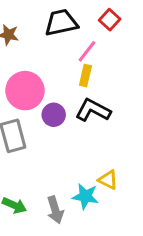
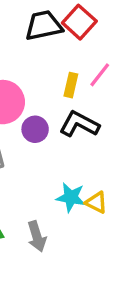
red square: (110, 20) -> (79, 22), moved, size x1.4
pink line: (87, 51) -> (100, 75), moved
cyan star: (85, 196) -> (71, 197), moved

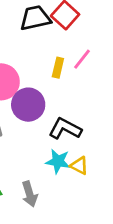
black L-shape: (79, 124) -> (65, 129), moved
purple circle: (35, 129) -> (28, 105), size x1.5

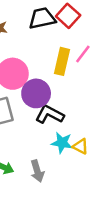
yellow rectangle: (58, 68) -> (62, 61), size x1.5
black L-shape: (65, 129) -> (50, 114), moved

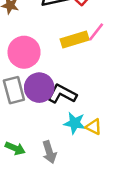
yellow rectangle: (62, 61) -> (75, 40), turned 60
purple circle: (36, 93) -> (39, 88), moved

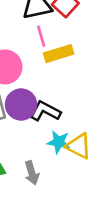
pink line: (96, 32) -> (41, 36), moved, turned -54
yellow triangle: (94, 127) -> (79, 146), size x1.5

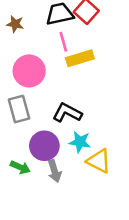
purple circle: (21, 104) -> (44, 146), moved
yellow triangle: (79, 146) -> (99, 161), moved

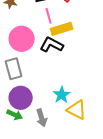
black L-shape: (67, 113) -> (52, 45), moved
cyan star: (80, 142) -> (62, 95), turned 30
purple circle: (44, 146) -> (21, 98), moved

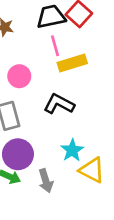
pink circle: (22, 39) -> (19, 76), size x0.7
black L-shape: (52, 45) -> (59, 104), moved

